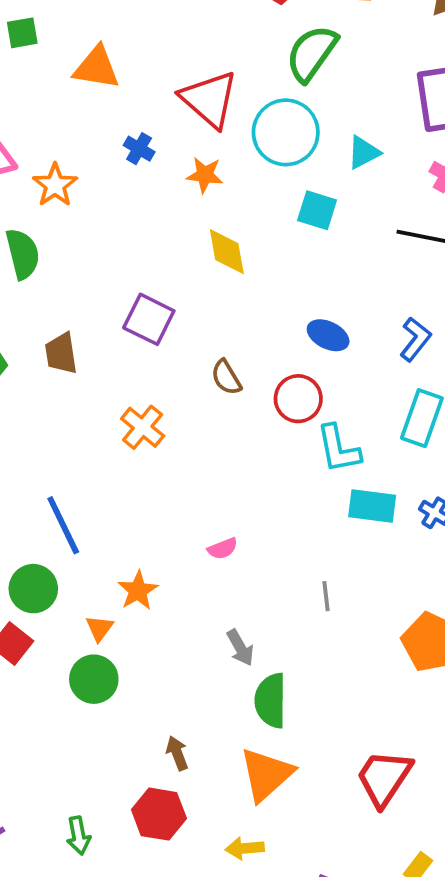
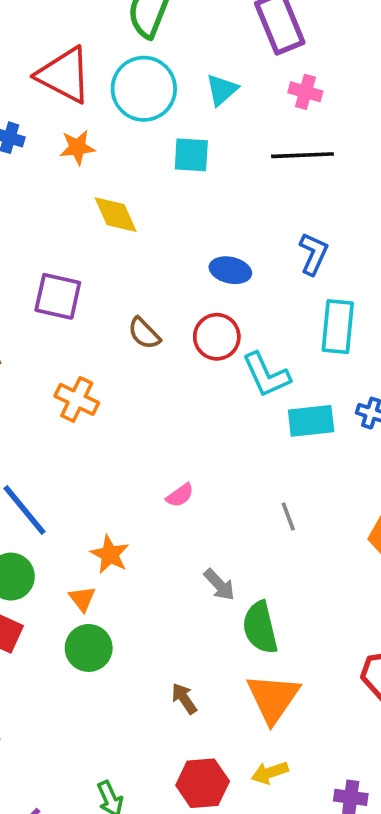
red hexagon: (159, 814) -> (203, 783), moved

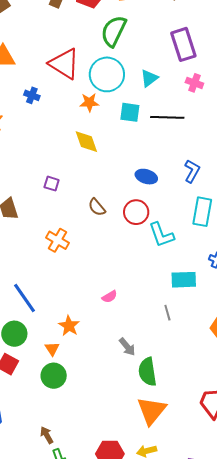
orange star: (77, 147) -> (89, 102), moved
black line: (303, 155) -> (167, 117), moved
purple square: (58, 296) -> (52, 184), size x0.6
cyan rectangle: (311, 421) -> (184, 280), moved
brown arrow: (184, 699) -> (47, 435), moved

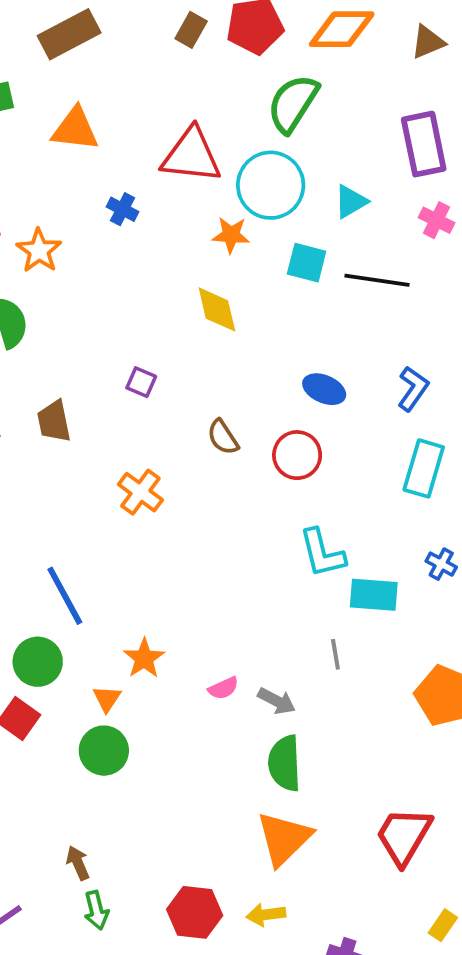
red triangle: (64, 64) -> (191, 155), turned -32
cyan L-shape: (161, 235) -> (322, 553), moved
pink semicircle: (110, 297) -> (223, 688), moved
gray arrow: (127, 347) -> (277, 701), moved, turned -30

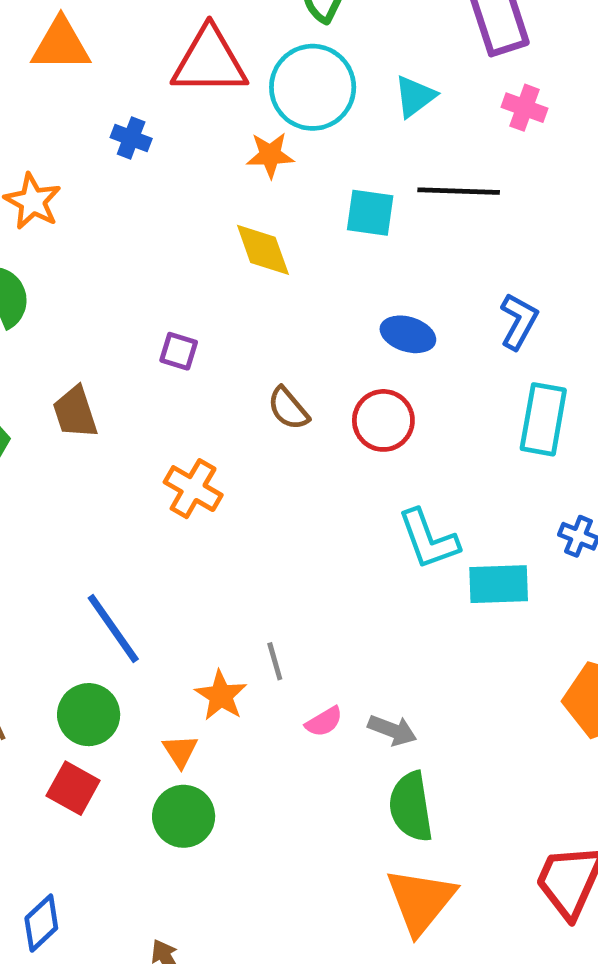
cyan square: (307, 263) -> (370, 213), moved
gray line: (335, 654) -> (275, 661), moved

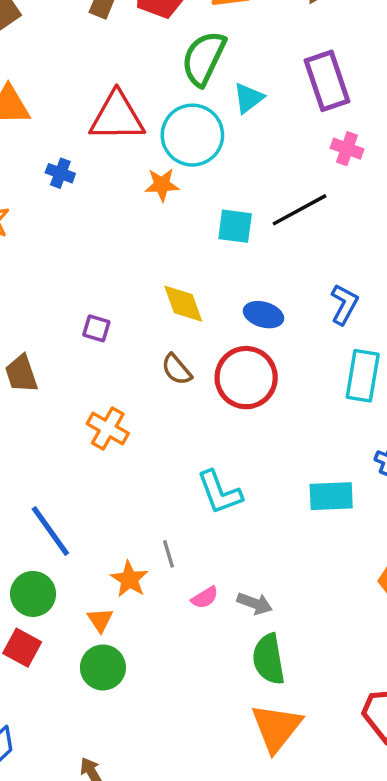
cyan triangle: (415, 96) -> (248, 98), moved
black line: (459, 191) -> (300, 210), turned -30
yellow diamond: (263, 250) -> (183, 304), moved
red circle: (383, 420) -> (246, 378), size x1.4
cyan L-shape: (428, 539) -> (220, 492), moved

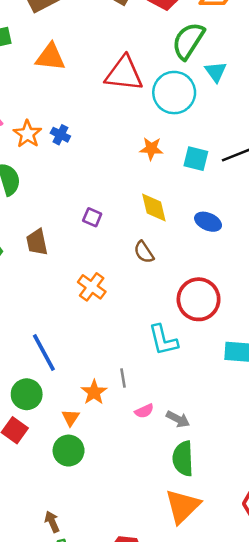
cyan triangle: (248, 98) -> (216, 72), turned -35
blue cross: (60, 173) -> (60, 135), moved
orange star: (162, 185) -> (151, 149), moved
red circle: (246, 378) -> (199, 299), moved

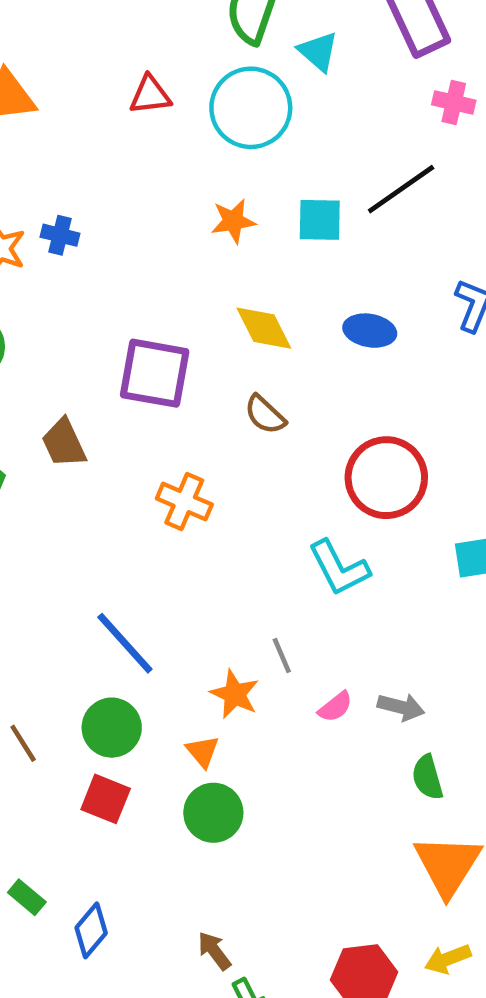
red triangle: (124, 74) -> (150, 95), size x0.6
purple square: (92, 217) -> (155, 373), size x2.0
green semicircle: (183, 459) -> (427, 777), size x0.7

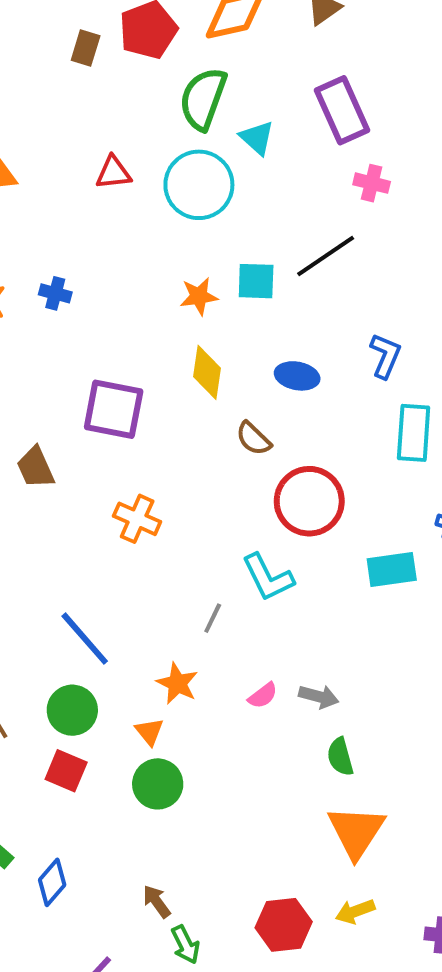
orange star: (233, 221) -> (199, 296), moved
blue cross: (60, 235) -> (55, 293), moved
yellow diamond: (264, 328) -> (207, 372), turned 34
brown semicircle: (265, 415) -> (253, 439), moved
gray line: (282, 655) -> (213, 618), moved, turned 48

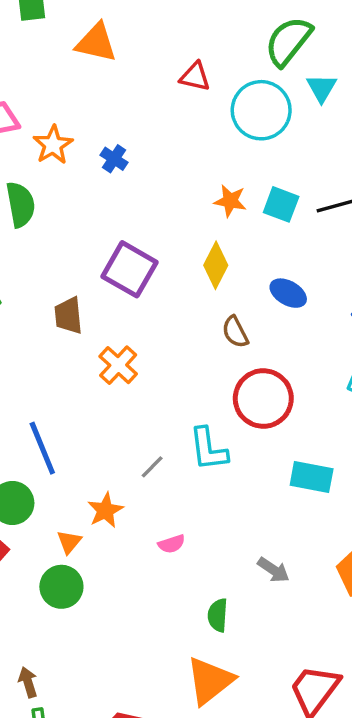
brown trapezoid: (35, 468) -> (68, 315), moved
gray arrow: (319, 697) -> (273, 570), moved

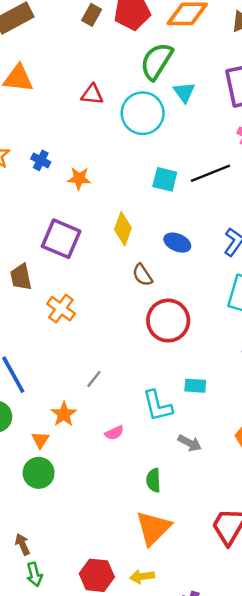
orange star: (230, 201) -> (79, 178), moved
cyan L-shape: (208, 449) -> (157, 406), moved
cyan rectangle: (312, 477) -> (195, 386), moved, size x0.7

